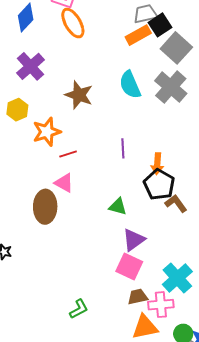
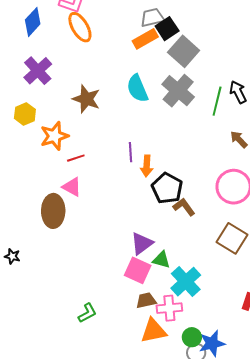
orange arrow: (157, 164) -> (147, 166), moved
green triangle: (118, 207) -> (161, 260), moved

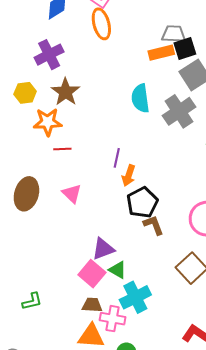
brown star: (86, 99) -> (66, 92), moved
pink triangle: (72, 187) -> (72, 194), moved

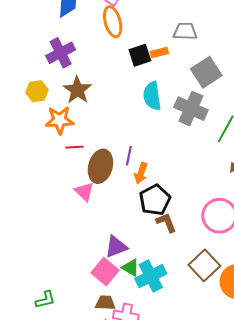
black square: (185, 49) -> (140, 55), moved
orange rectangle: (161, 53) -> (159, 52), moved, size x0.7
gray cross: (179, 111) -> (191, 109), turned -32
brown ellipse: (26, 194) -> (100, 166), moved
cyan cross: (135, 297) -> (151, 276), moved

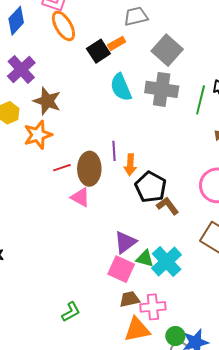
red line: (75, 147) -> (62, 168), moved

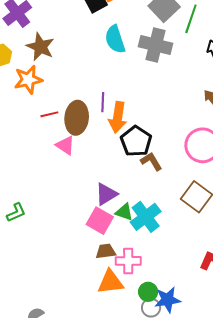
green line: (201, 100) -> (191, 19), moved
orange arrow: (130, 165) -> (118, 117), size x1.4
green L-shape: (71, 312) -> (16, 213), moved

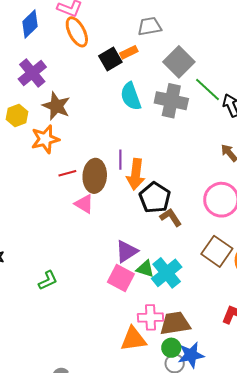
green line: (191, 19) -> (207, 89), moved, turned -64
green L-shape: (16, 213) -> (48, 280), moved
brown trapezoid: (106, 251) -> (175, 323), moved, size x1.5

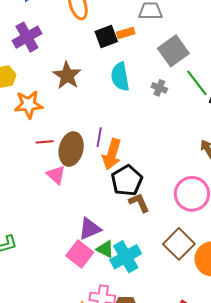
gray cross: (171, 101) -> (159, 88), size x0.5
brown star: (56, 106) -> (67, 75), moved

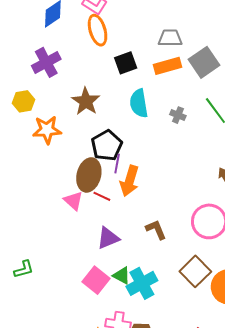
orange rectangle: (126, 33) -> (167, 66), moved, size x1.5
gray square: (173, 51) -> (204, 62), moved
red line: (45, 142) -> (102, 196), moved, turned 30
black pentagon: (127, 181) -> (107, 146), moved
purple triangle: (90, 229) -> (108, 238), moved

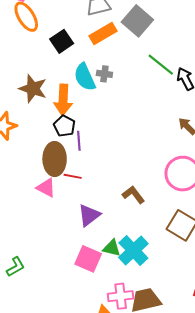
gray cross: (178, 115) -> (104, 74), moved
black pentagon: (107, 146) -> (64, 126), size x0.7
orange arrow: (130, 181) -> (63, 100), moved

